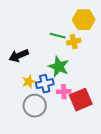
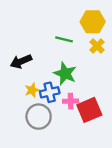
yellow cross: (74, 42) -> (97, 46), moved, turned -32

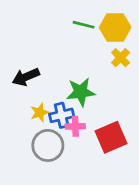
green line: (64, 39) -> (84, 25), moved
green star: (65, 74) -> (81, 92), turned -30
pink cross: (71, 101) -> (75, 126), moved

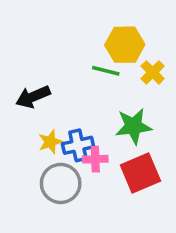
green line: (84, 25) -> (106, 71), moved
yellow hexagon: (115, 27) -> (125, 45), moved
green star: (81, 92) -> (133, 126), moved

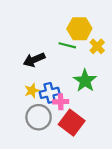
black arrow: (33, 97) -> (34, 60), moved
green star: (133, 126) -> (85, 81), turned -30
red square: (140, 173) -> (72, 123), moved, turned -30

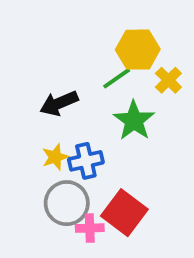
green line: (67, 45) -> (117, 78), turned -49
green star: (85, 81) -> (134, 121), moved
pink cross: (61, 102) -> (90, 228), moved

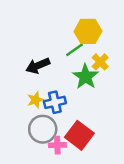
yellow cross: (168, 80) -> (100, 62), moved

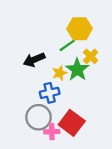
yellow star: (35, 100) -> (60, 73), moved

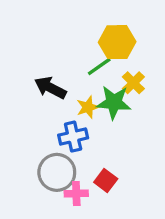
black arrow: (34, 60) -> (50, 88), turned 50
green star: (77, 70) -> (114, 102), turned -30
red square: (72, 123) -> (106, 181), size x0.6

